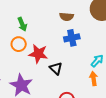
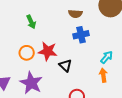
orange circle: (19, 44) -> (27, 53), moved

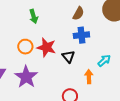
brown semicircle: (75, 14) -> (78, 14), turned -72
black triangle: (65, 65) -> (68, 57), moved
orange arrow: (103, 75) -> (89, 77), moved

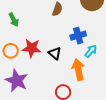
blue cross: (81, 35) -> (78, 36), moved
orange arrow: (89, 77) -> (78, 70), size x1.5

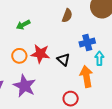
green arrow: (14, 20) -> (23, 25), turned 88
cyan arrow: (91, 51) -> (99, 58), turned -40

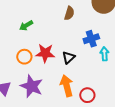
black triangle: (63, 60) -> (69, 57), turned 40
orange arrow: (86, 76) -> (67, 86), moved
red circle: (71, 99) -> (87, 95), moved

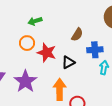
brown semicircle: (69, 13) -> (77, 35), moved
orange circle: (24, 57) -> (27, 43), moved

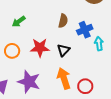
orange circle: (27, 43) -> (12, 51), moved

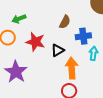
green arrow: (19, 22) -> (19, 19), moved
orange arrow: (64, 78) -> (72, 68), moved

